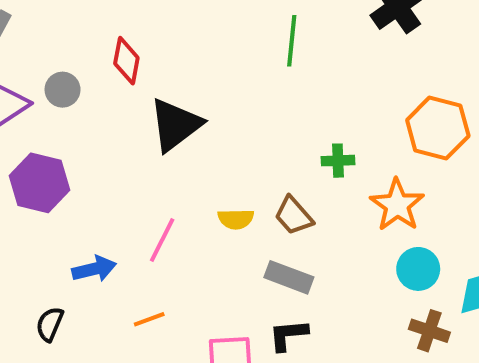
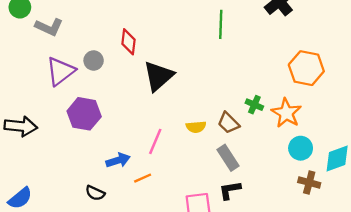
green cross: (338, 161) -> (254, 105), moved, turned 30
gray rectangle: (289, 277) -> (228, 158), turned 40
orange line: (149, 319) -> (143, 178), moved
black semicircle: (50, 324) -> (95, 193), turned -84

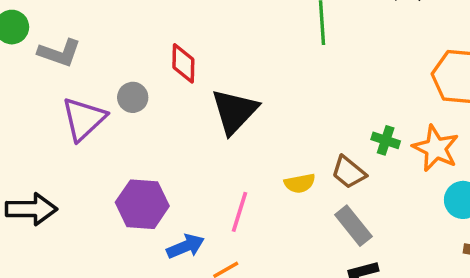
purple hexagon: (84, 114) -> (142, 204), moved

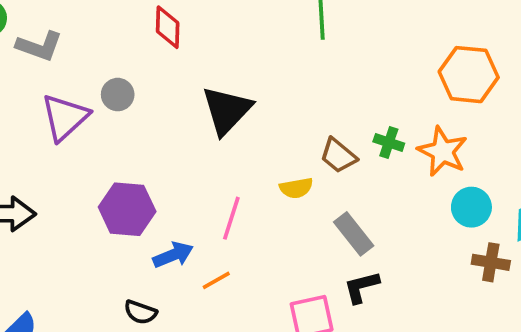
red diamond: (183, 63) -> (168, 27), moved
brown trapezoid: (349, 172) -> (338, 156), moved

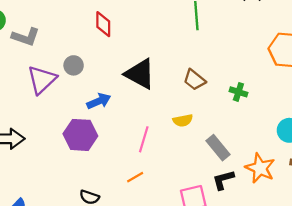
black triangle: (227, 110) -> (140, 74), turned -44
orange star: (443, 151) -> (260, 168), moved
brown trapezoid: (338, 156) -> (194, 80), moved
blue arrow: (173, 255) -> (99, 101), moved

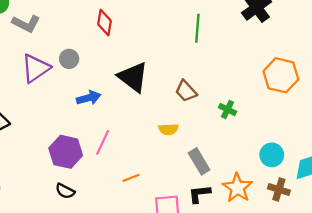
purple hexagon: (80, 135) -> (66, 152), moved
pink line: (144, 139) -> (103, 142), moved
orange line: (135, 177) -> (131, 178), moved

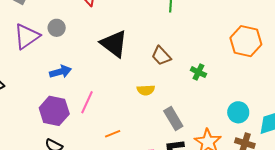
blue arrow: (89, 98) -> (60, 72), moved

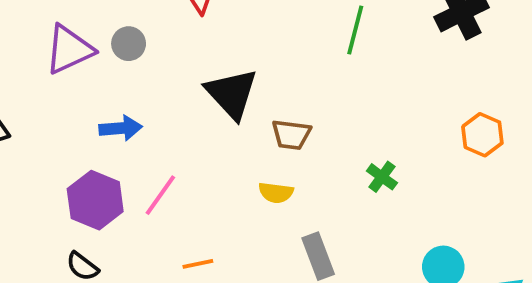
orange hexagon: (246, 41) -> (482, 135), size x0.7
brown trapezoid: (161, 56) -> (291, 135), moved, turned -50

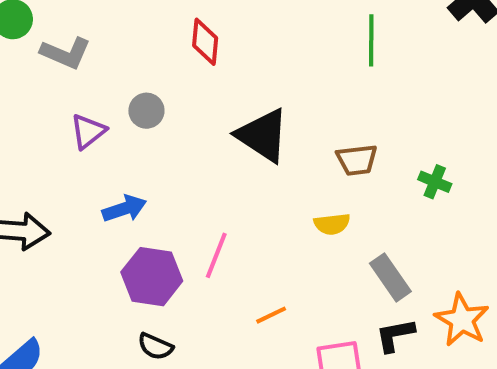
purple triangle: (69, 50) -> (88, 131), size x0.7
blue arrow: (121, 128) -> (124, 209), moved
brown trapezoid: (291, 135) -> (357, 160), moved

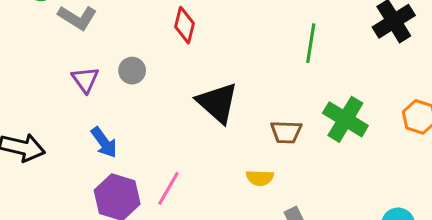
purple triangle: (88, 131) -> (85, 80), turned -36
green cross: (435, 182) -> (345, 119), moved, size x1.8
blue arrow: (124, 209) -> (104, 142), turned 64

